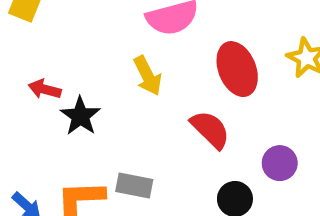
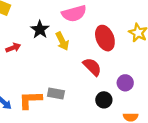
red arrow: (45, 89) -> (13, 48), turned 144
black star: (80, 116) -> (40, 30), moved

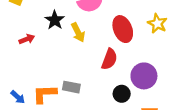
red semicircle: (92, 67) -> (109, 59), turned 66
purple circle: (125, 83) -> (144, 76), size x1.5

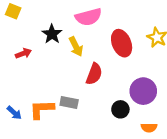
red semicircle: (109, 59) -> (94, 74), moved

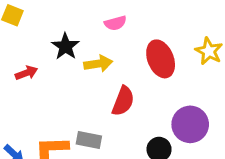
pink semicircle: (88, 17) -> (115, 23), size x0.6
yellow arrow: (76, 47) -> (98, 64), turned -72

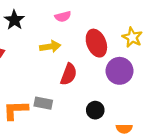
black star: (65, 46) -> (14, 20), moved
purple circle: (190, 124) -> (120, 71), moved

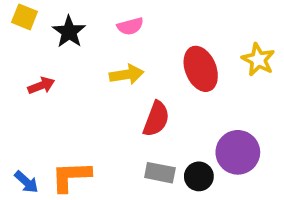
pink semicircle: (63, 17) -> (130, 26), moved
purple circle: (120, 71) -> (238, 152), moved
gray rectangle: (43, 103) -> (160, 173), moved

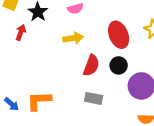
red arrow: (41, 86) -> (21, 32), moved, turned -49
black circle: (199, 176) -> (119, 65), moved

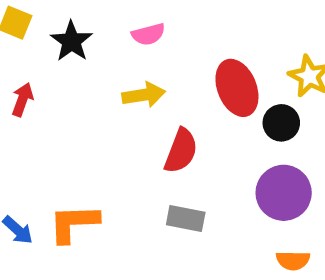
red arrow: (21, 32) -> (22, 100), moved
black circle: (119, 65) -> (281, 123), moved

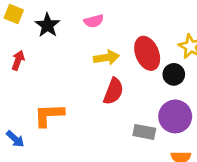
yellow arrow: (144, 95) -> (106, 58), moved
gray rectangle: (186, 218) -> (144, 132), moved
orange L-shape: (74, 223) -> (49, 115), moved

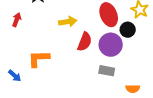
yellow arrow: (106, 58) -> (68, 22), moved
purple circle: (175, 116) -> (111, 45), moved

